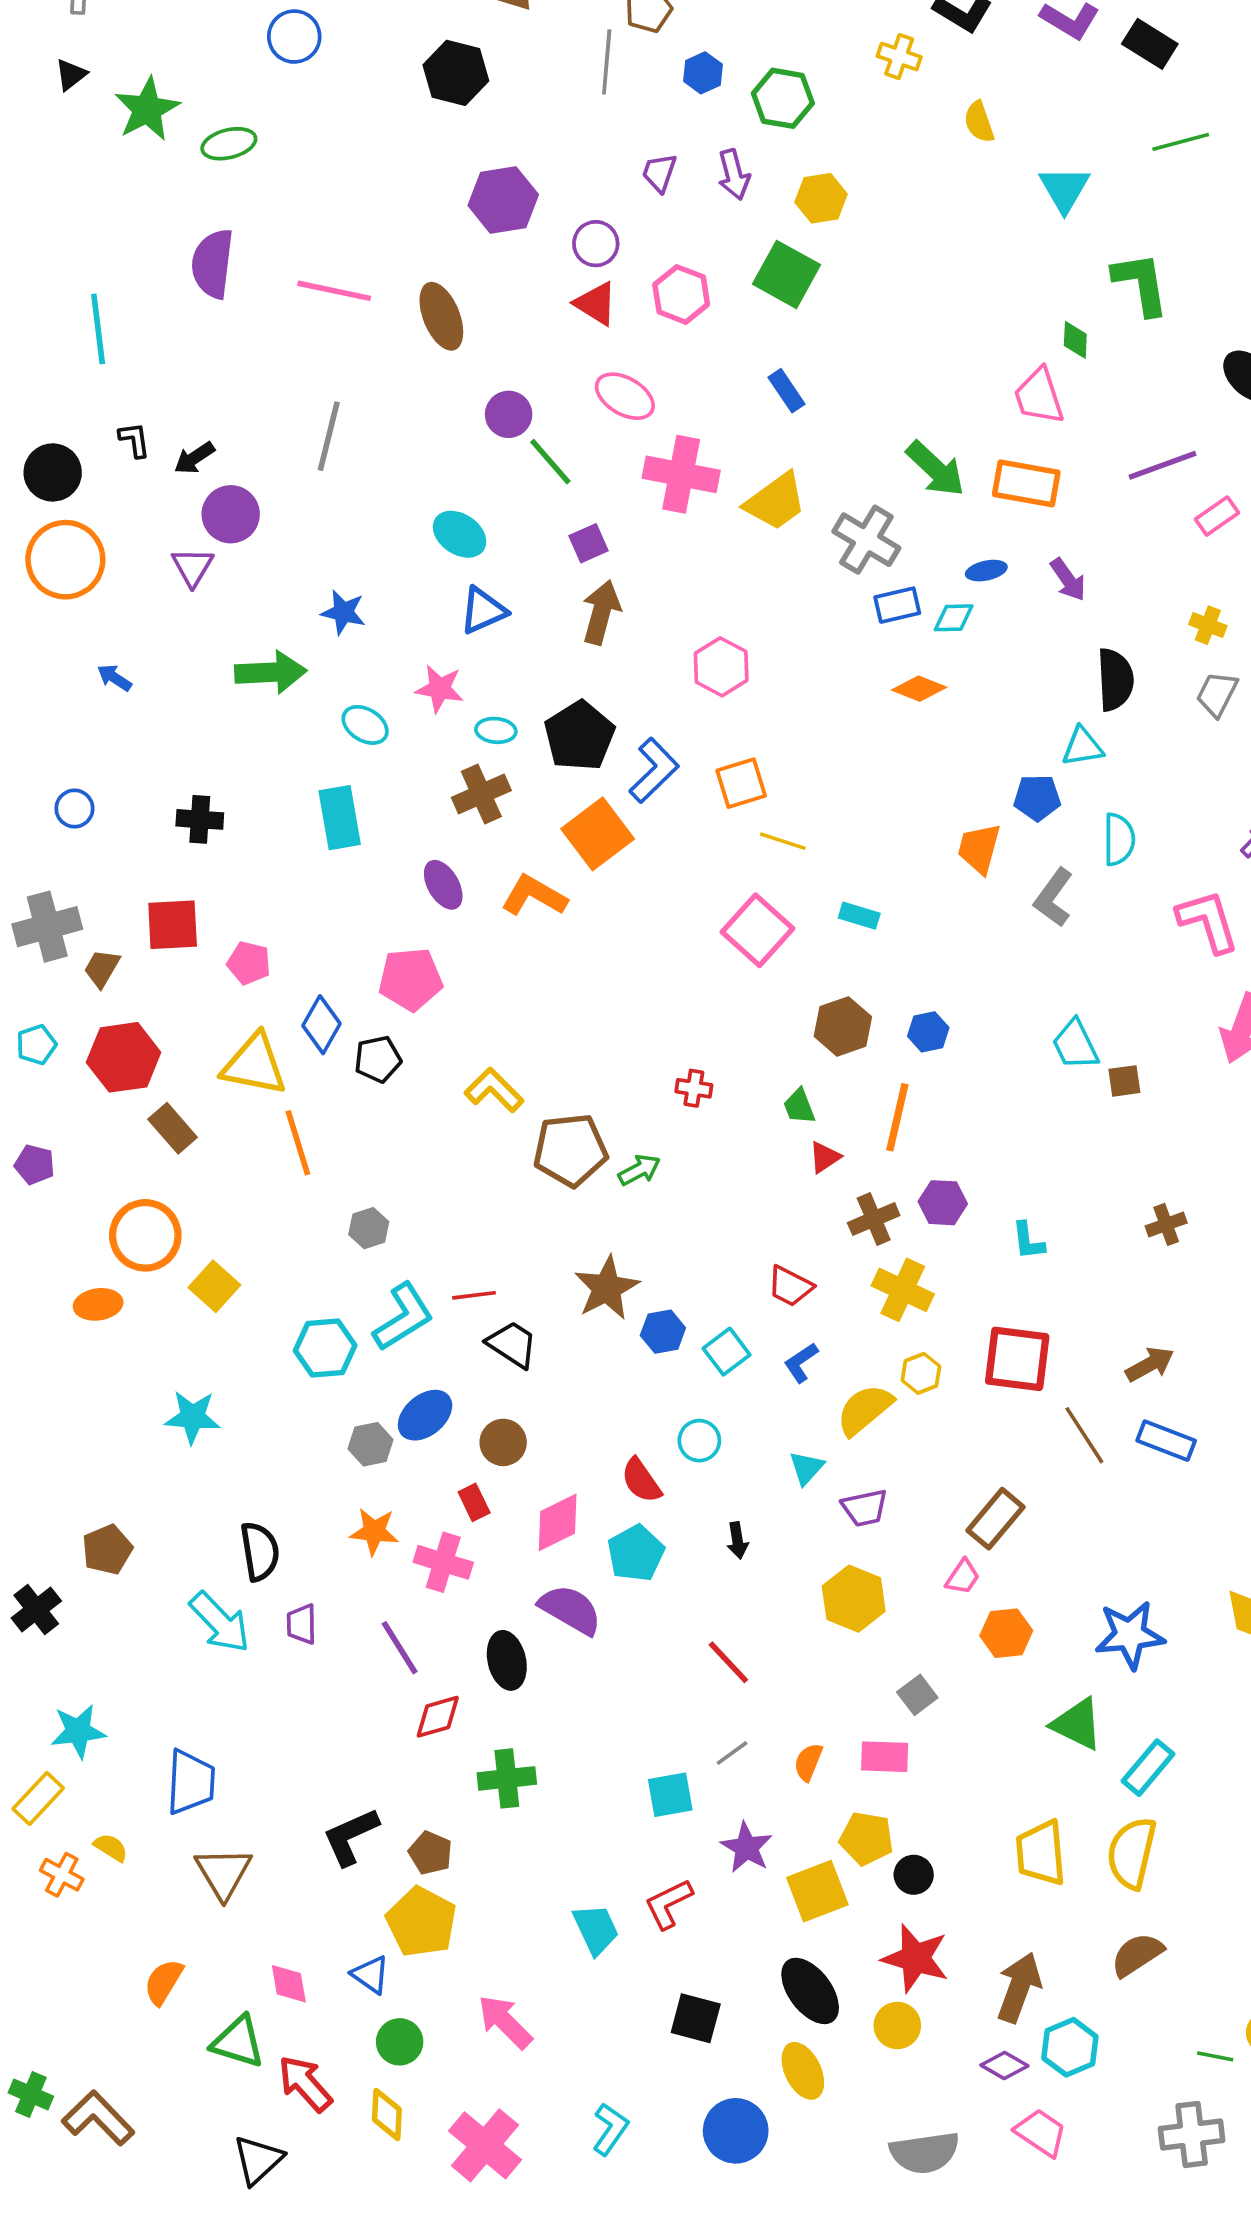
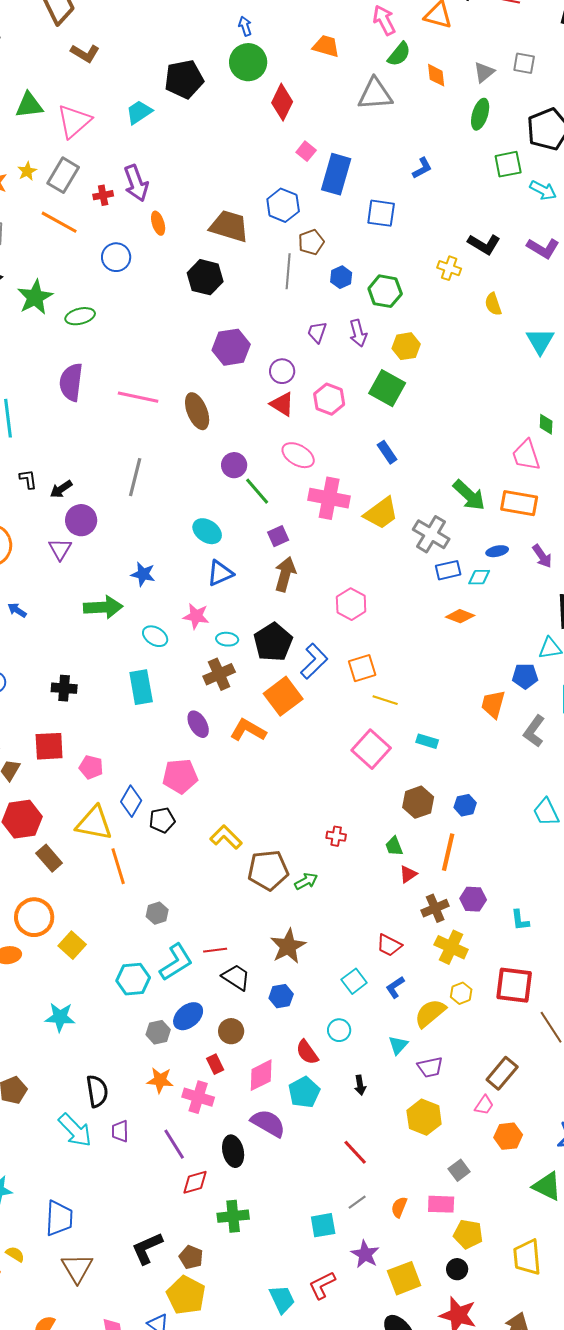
blue hexagon: (663, 1332) -> (281, 996), moved
yellow pentagon: (866, 1838) -> (468, 1234), moved

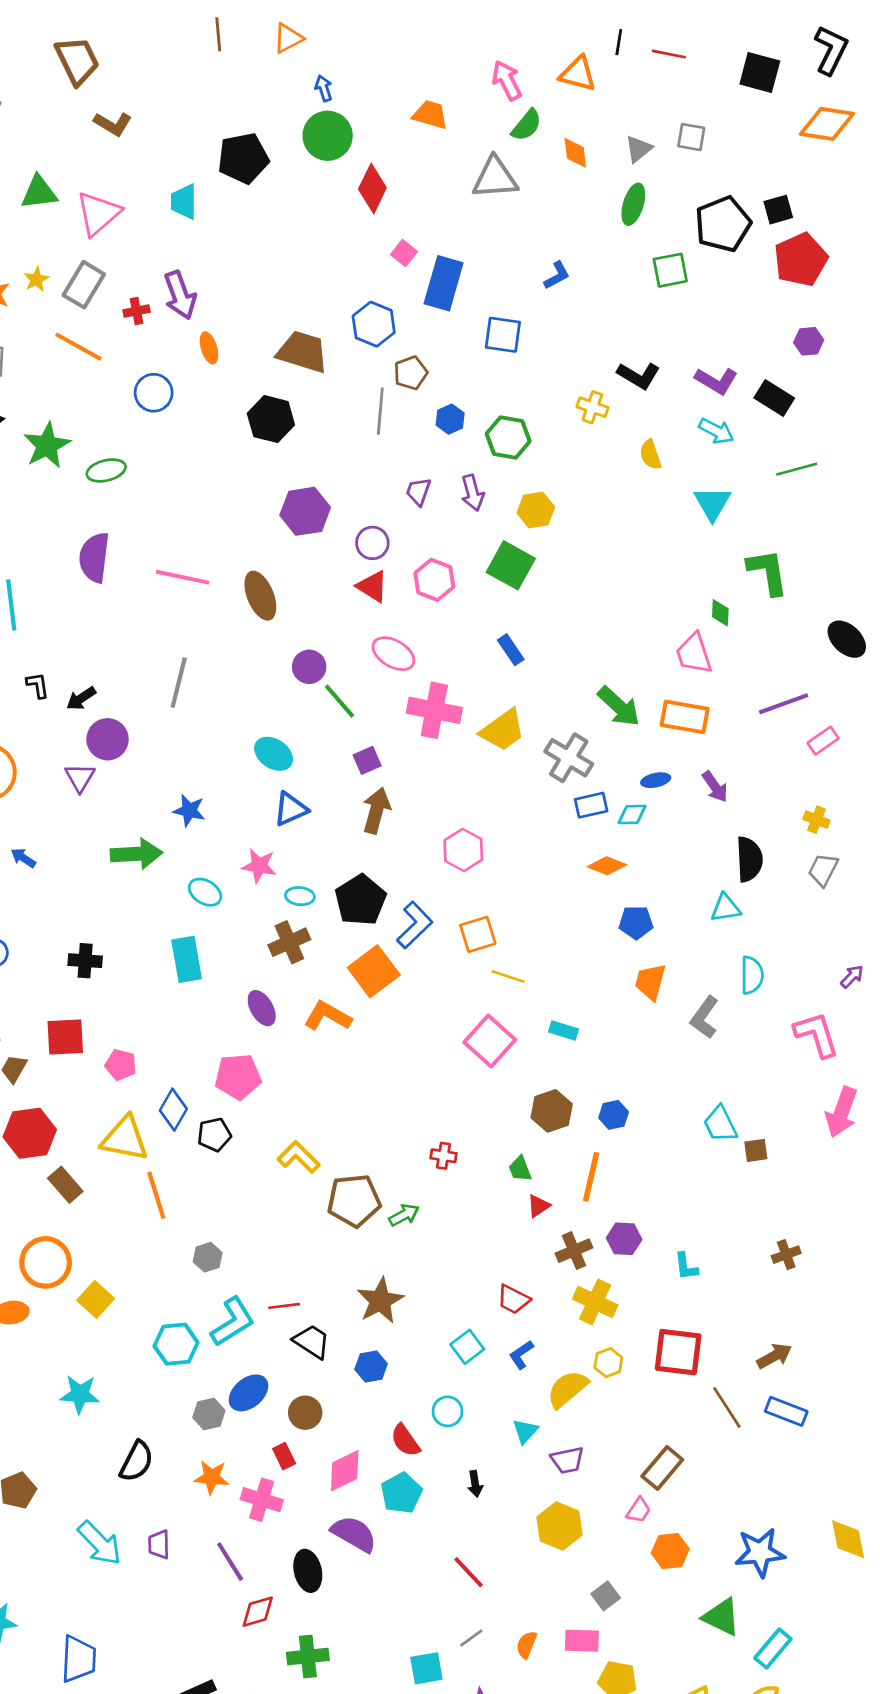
cyan trapezoid: (139, 112) -> (184, 202), turned -56
cyan arrow: (543, 190) -> (716, 431), moved
blue pentagon: (525, 676) -> (636, 922), moved
black semicircle: (97, 1091) -> (136, 1461), moved, turned 36

